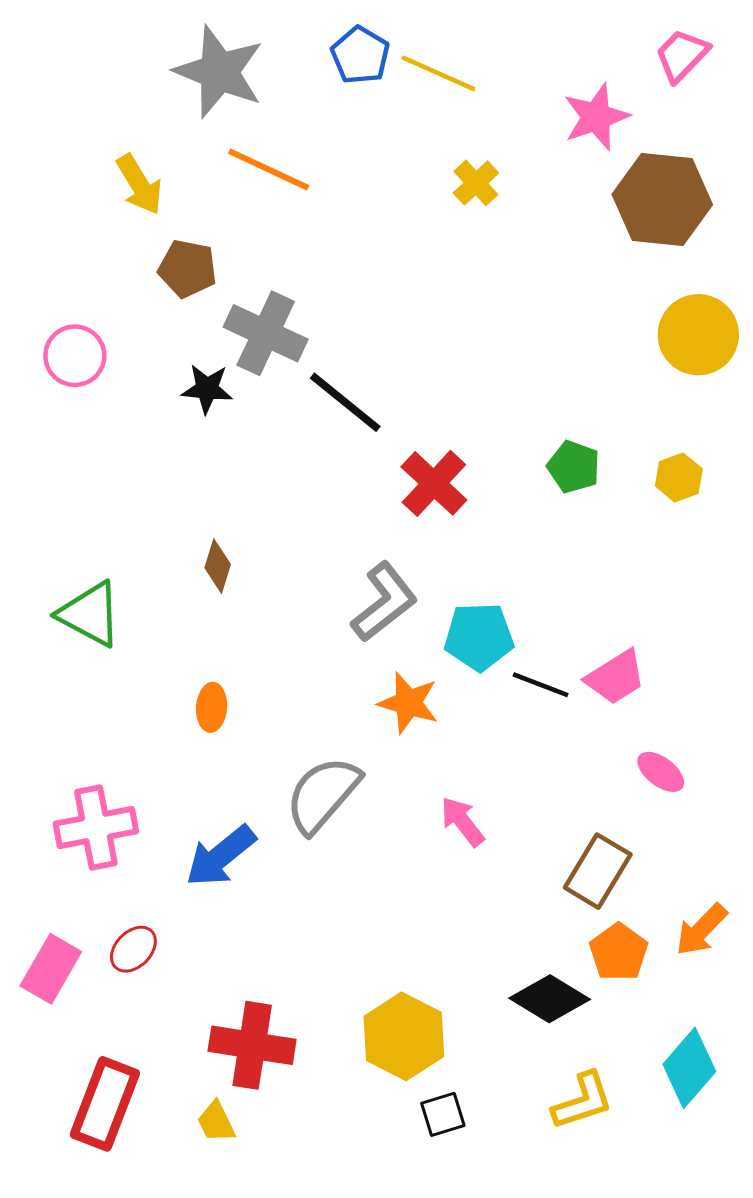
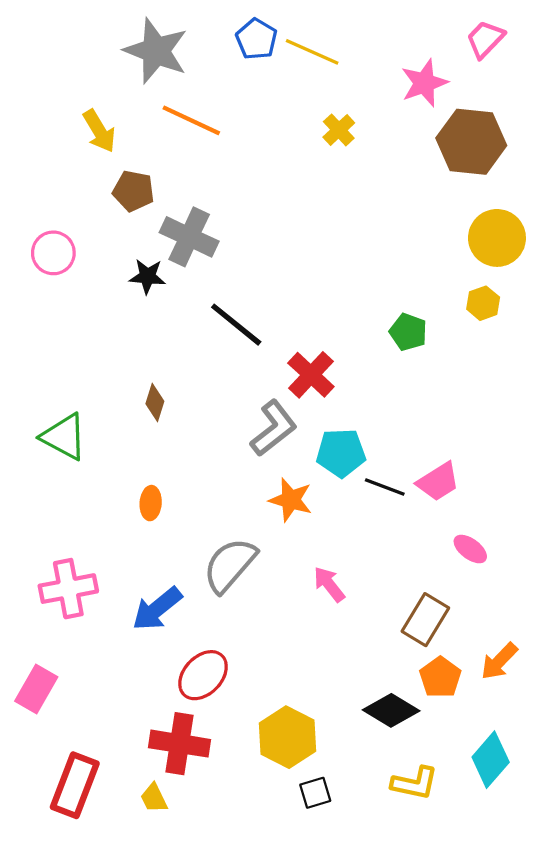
black line: (345, 402) -> (236, 325), moved
yellow hexagon: (679, 477) -> (483, 303), moved
red cross: (434, 483) -> (311, 375), moved
red ellipse: (133, 949) -> (203, 675), moved, size x1.5
yellow L-shape: (583, 1101) -> (415, 783), turned 30

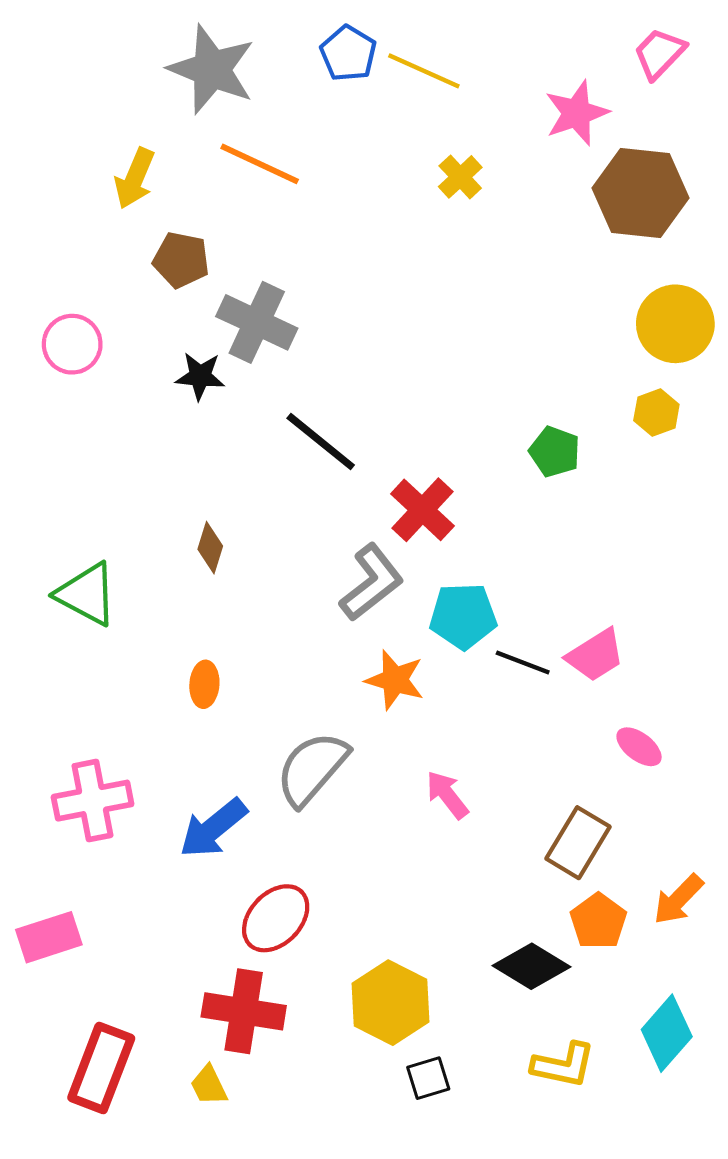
yellow arrow: (99, 131) -> (135, 178), turned 54
pink rectangle: (36, 689) -> (49, 937), turned 42

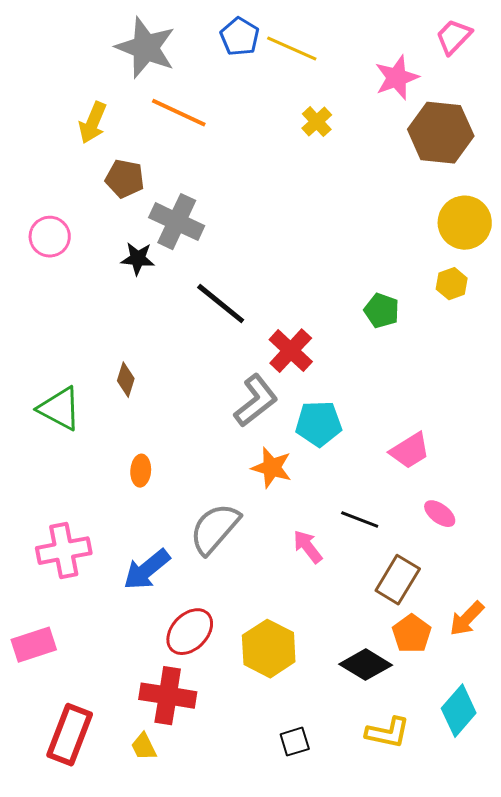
brown diamond: (210, 548) -> (126, 380), moved
black line: (523, 662) -> (360, 520), moved
yellow hexagon: (390, 1003) -> (269, 649), moved

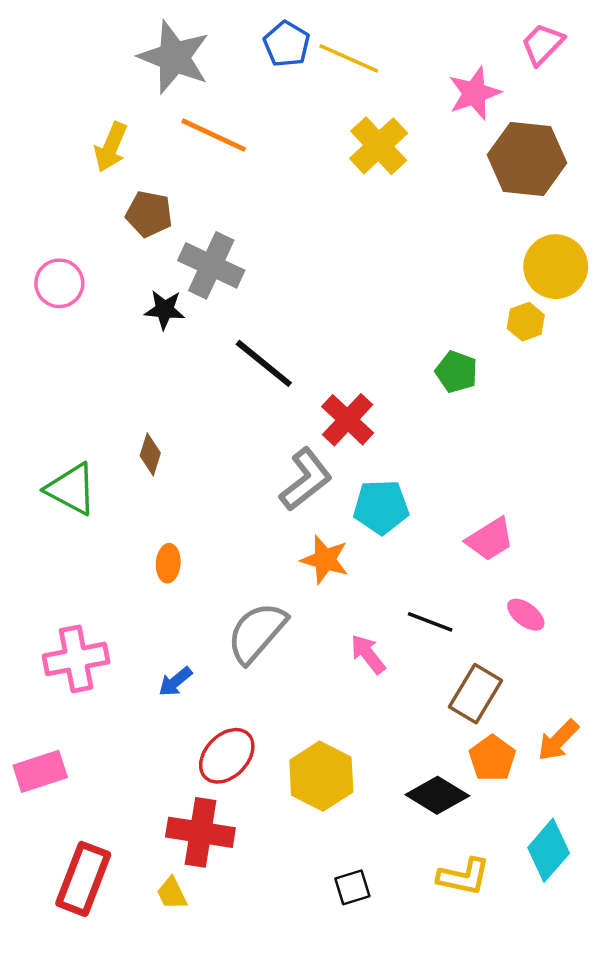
yellow cross: (317, 122) -> (379, 146), size x1.6
yellow hexagon: (452, 284) -> (526, 322), moved
blue arrow: (147, 570) -> (175, 682), size x0.6

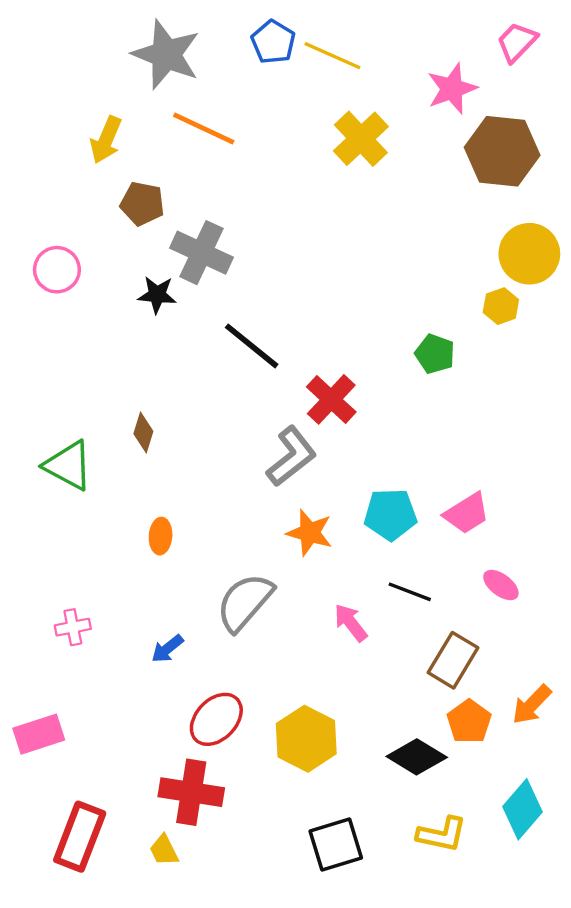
cyan pentagon: (381, 507) -> (390, 514), moved
pink cross: (76, 659) -> (73, 627), size x0.6
black square: (352, 887) -> (336, 845), size x1.6

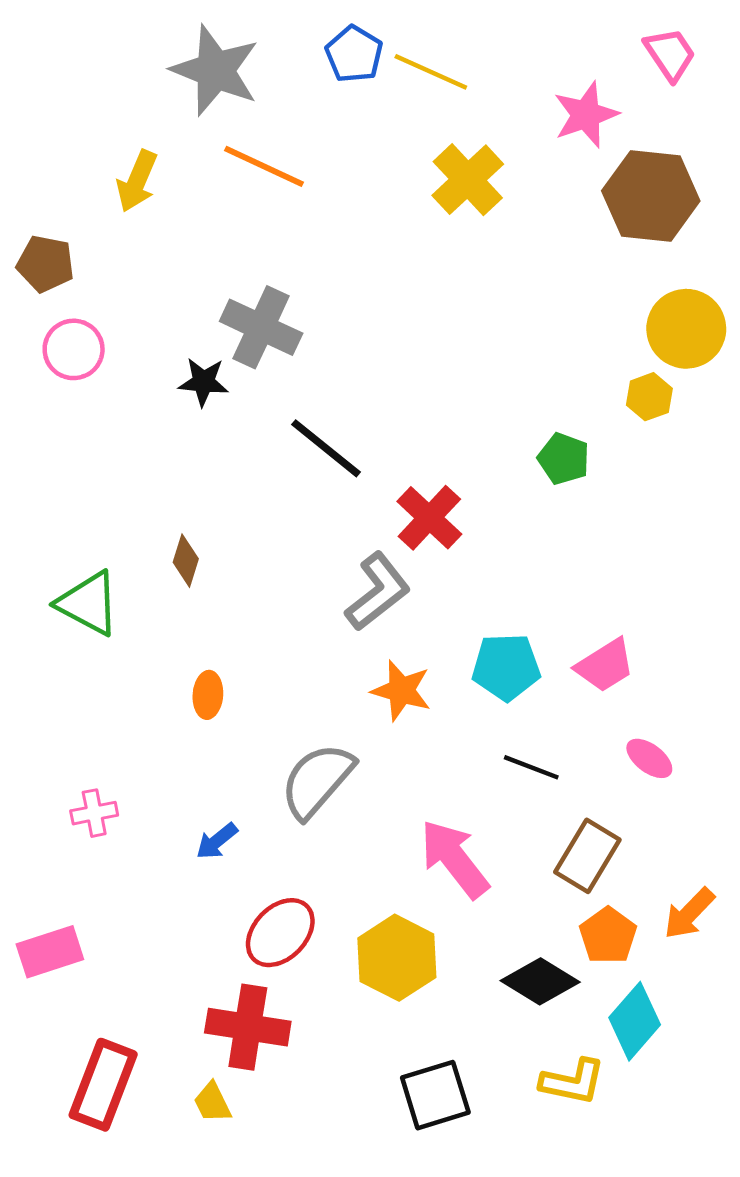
pink trapezoid: (517, 42) -> (670, 54), turned 102
brown pentagon: (142, 204) -> (46, 264), moved
pink arrow: (351, 623) -> (454, 859), moved, size x1.6
cyan diamond: (523, 809) -> (635, 1021), moved

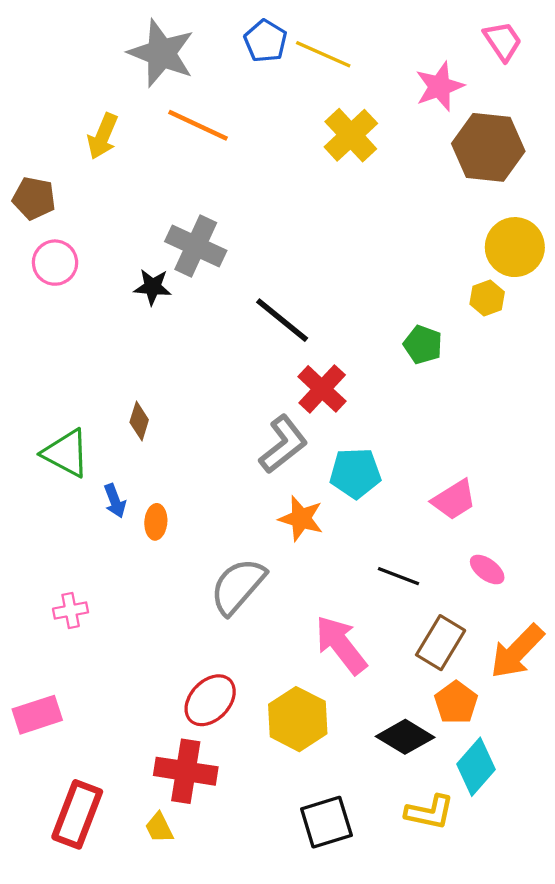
black line: (326, 448) -> (282, 320), moved
cyan pentagon: (506, 667) -> (355, 473), moved
blue arrow: (217, 841) -> (115, 501), moved, turned -72
orange arrow: (689, 913) -> (517, 652), moved, size x1.4

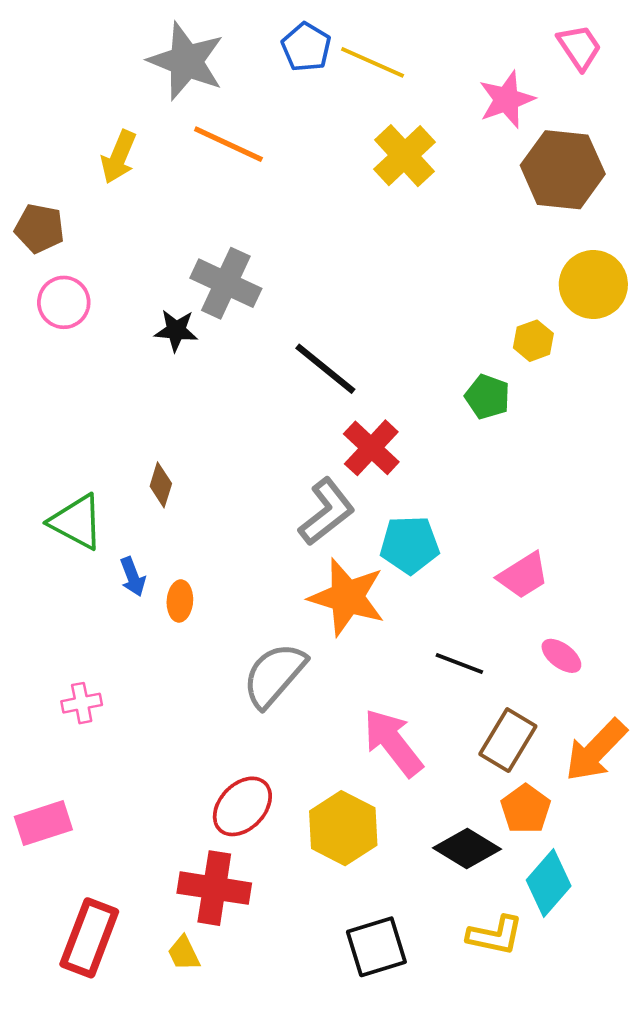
yellow hexagon: (487, 298) -> (533, 341), moved
orange star: (301, 519) -> (347, 597), size x1.5

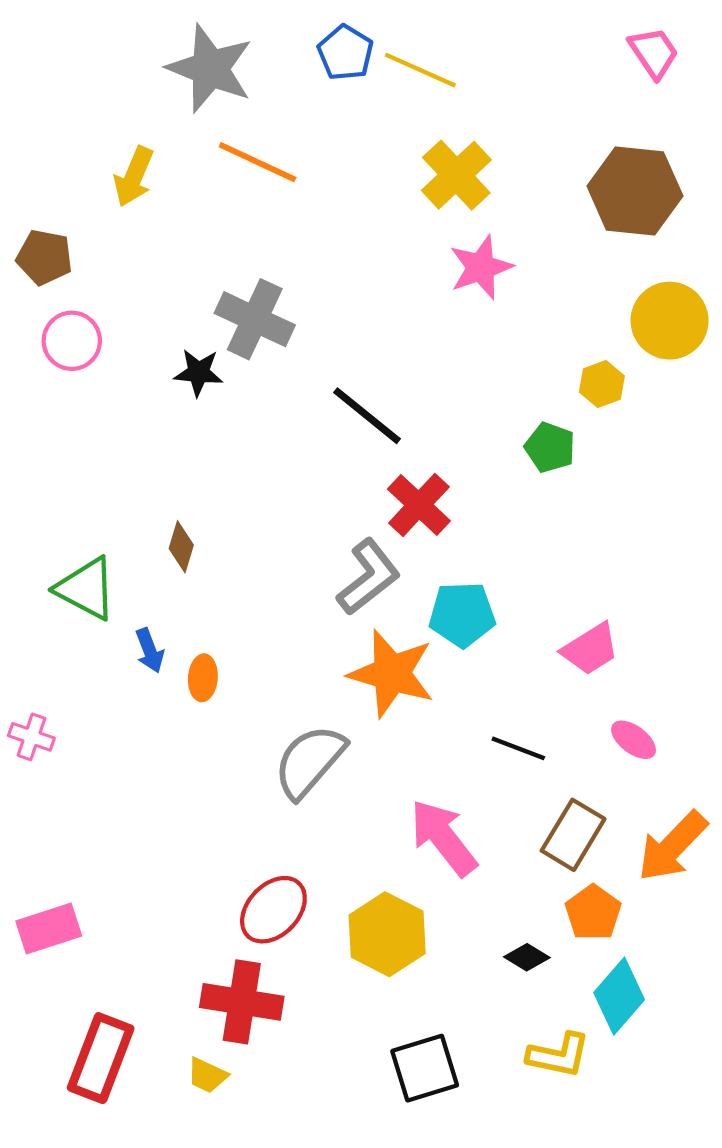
pink star: (507, 99) -> (481, 267), moved
pink cross: (82, 703) -> (31, 737), moved, turned 30
black diamond: (467, 849) -> (527, 957), size x0.6
yellow trapezoid: (184, 953) -> (207, 1075), turned -39

